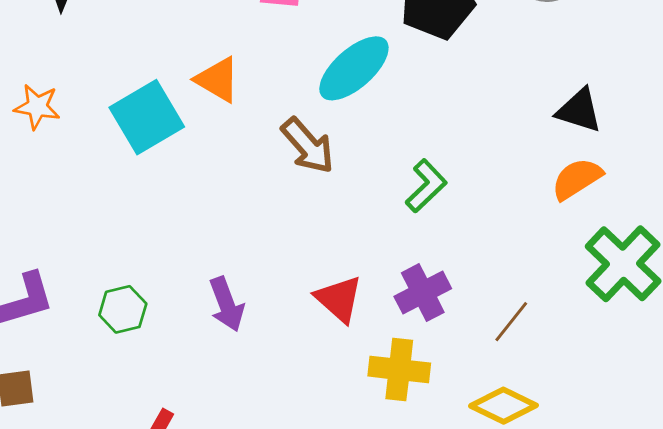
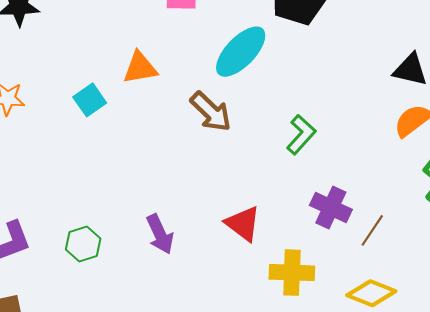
orange triangle: (218, 80) -> (140, 68), turned -36
cyan square: (147, 117) -> (90, 100), size x0.6
purple cross: (423, 293) -> (331, 207), moved, turned -33

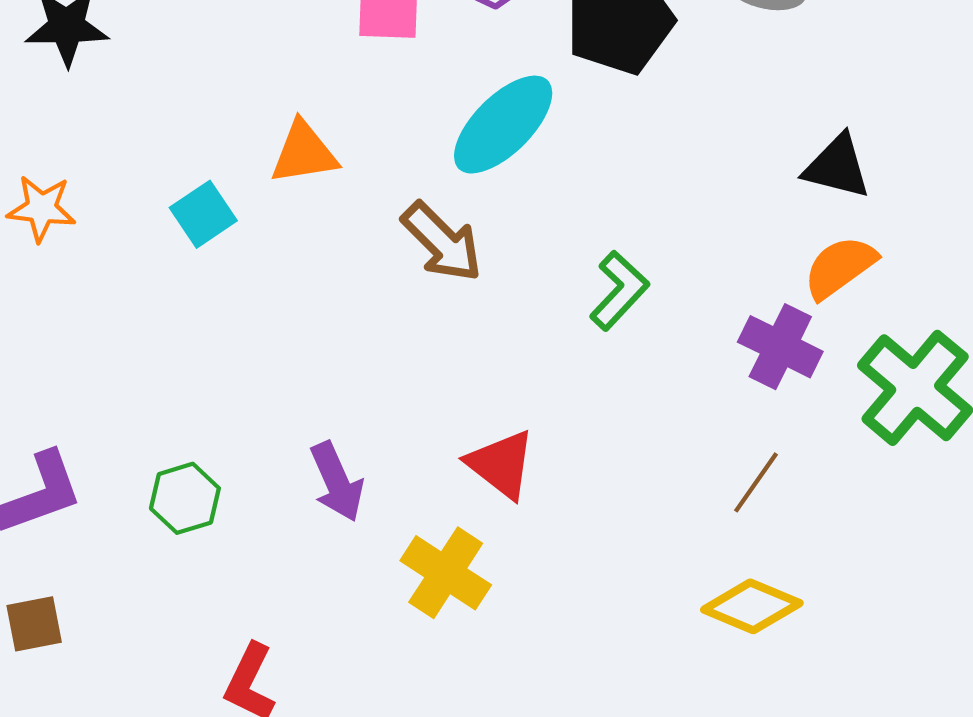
purple cross: (331, 207) -> (780, 347), moved
yellow cross: (292, 273) -> (446, 573), moved, turned 30

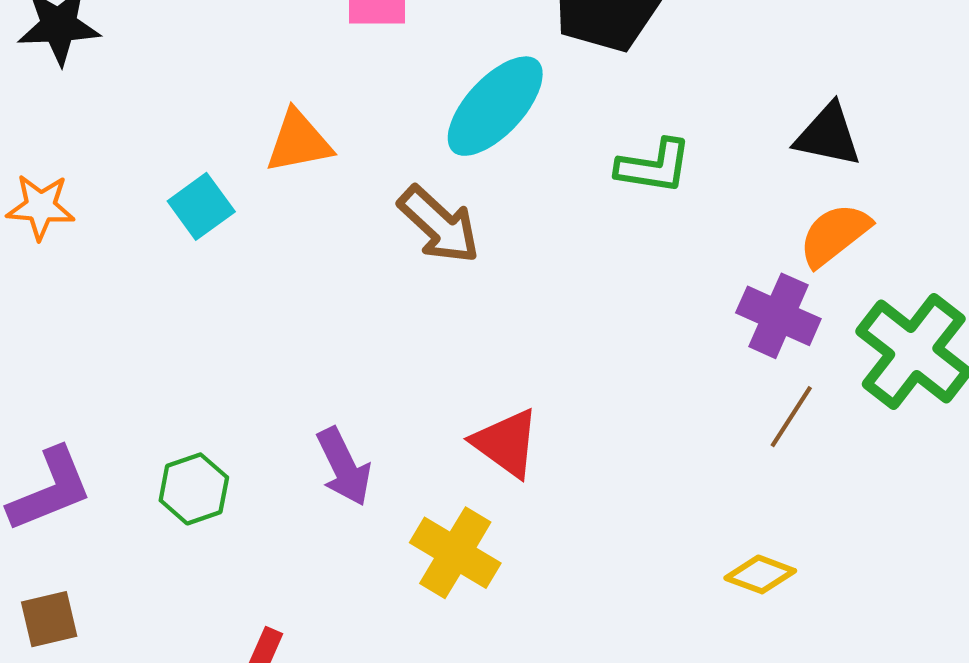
green L-shape: (619, 291) -> (654, 166), moved, turned 58
brown line: (756, 482) -> (791, 417), moved
yellow diamond: (752, 606) -> (760, 574), size x0.7

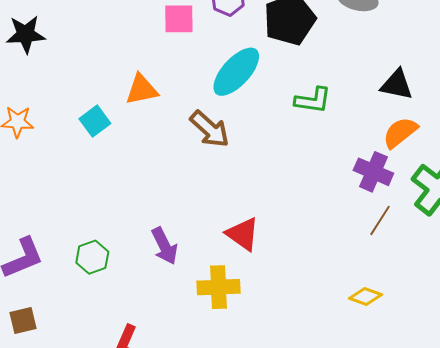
yellow cross: (455, 553) -> (219, 287), turned -33

